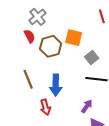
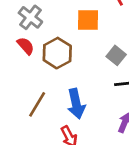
orange square: (74, 38) -> (88, 20), moved
brown line: (28, 79) -> (37, 104), turned 66

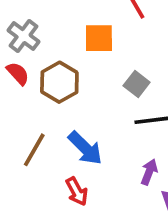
blue arrow: (76, 104) -> (85, 148), turned -32

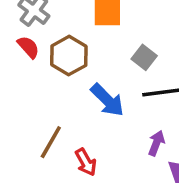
blue arrow: (85, 148) -> (107, 100), moved
brown line: (34, 150) -> (51, 142), moved

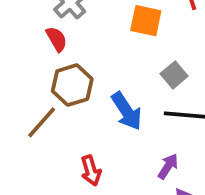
brown hexagon: (69, 56) -> (72, 85), moved
brown line: (51, 142) -> (42, 122), moved

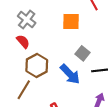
gray square: (174, 75) -> (82, 53), moved

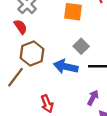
blue arrow: (70, 74) -> (66, 67), turned 140

